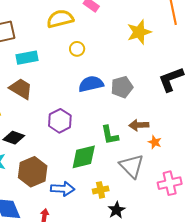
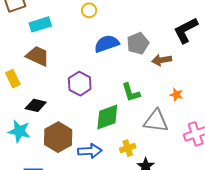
brown arrow: (139, 125) -> (162, 60), moved
gray triangle: (132, 166) -> (156, 121), turned -32

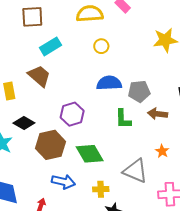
cyan rectangle: (40, 24) -> (50, 46), turned -30
green L-shape: (131, 92) -> (123, 119), moved
green diamond: (107, 117) -> (90, 154), turned 64
brown hexagon: (58, 137) -> (51, 145), moved

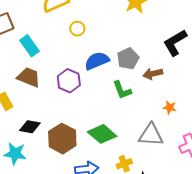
cyan rectangle: (50, 46) -> (29, 46), turned -75
purple hexagon: (72, 114) -> (69, 81), moved

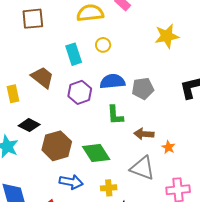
cyan rectangle: (29, 46) -> (74, 54), moved
brown arrow: (153, 74) -> (144, 134), moved
green L-shape: (122, 90) -> (115, 115), moved

